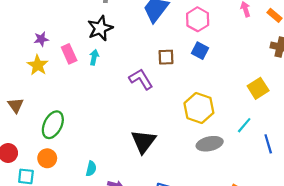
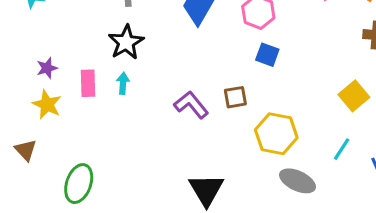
pink rectangle: (69, 54) -> (88, 83), turned 30
brown square: (166, 57) -> (235, 97), moved
brown triangle: (16, 105) -> (26, 150), moved
gray ellipse: (210, 144) -> (298, 181), turned 45

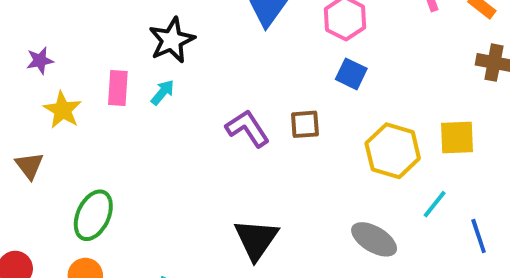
purple star: (47, 68) -> (40, 61), moved
cyan arrow: (123, 83) -> (163, 92), turned 30
yellow square: (354, 96) -> (457, 138), turned 32
yellow hexagon: (276, 134) -> (393, 151), moved

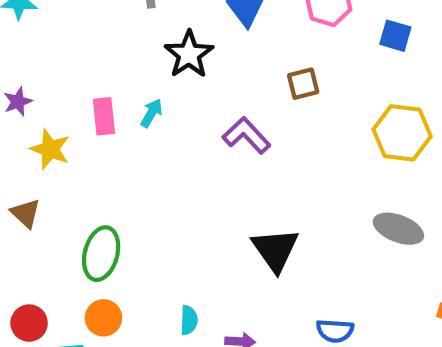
black star: (172, 40) -> (189, 54), moved
blue square: (351, 74) -> (395, 36), moved
brown square: (305, 124) -> (303, 84), moved

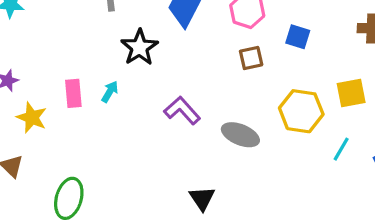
brown square: (303, 84) -> (251, 58), moved
gray ellipse: (398, 229) -> (240, 135), moved
black triangle: (275, 250) -> (202, 198), size x0.7

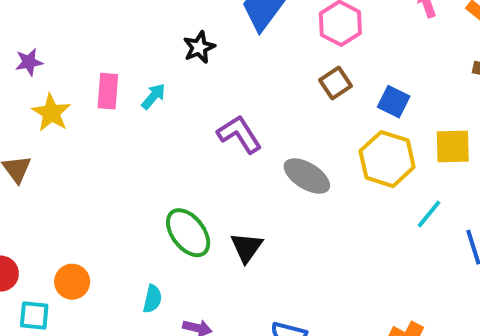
blue square: (298, 37) -> (394, 102), moved
black star: (139, 47) -> (199, 47), size x0.7
brown square: (251, 58) -> (336, 83), turned -30
green ellipse: (69, 198) -> (188, 233), moved, turned -63

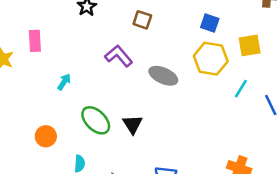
brown square: (336, 83) -> (142, 20), moved, turned -30
cyan arrow: (153, 96) -> (64, 82), moved
orange circle: (72, 282) -> (46, 136), moved

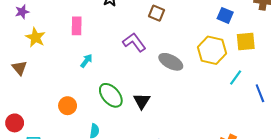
blue square: (210, 23) -> (225, 15), moved
pink rectangle: (35, 41) -> (77, 26), moved

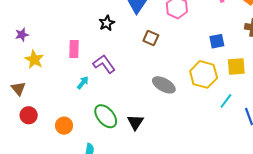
blue square: (225, 15) -> (217, 41), turned -35
purple L-shape: (134, 42) -> (104, 64), moved
red circle: (15, 123) -> (29, 115), moved

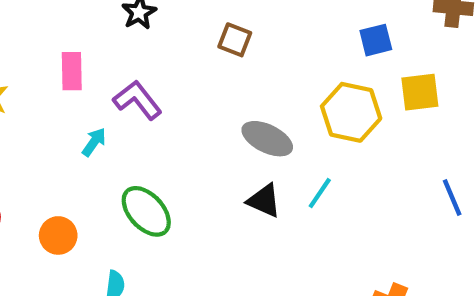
cyan line: (226, 101) -> (320, 193), moved
black triangle: (135, 122) -> (264, 201), moved, turned -36

